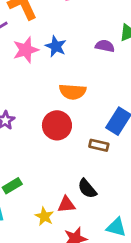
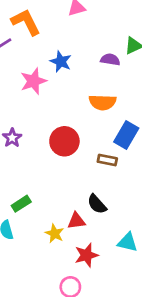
pink star: (26, 50) -> (33, 81), moved
orange semicircle: (73, 92) -> (102, 102), moved

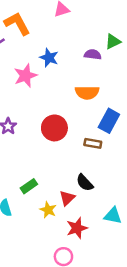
green rectangle: (21, 204) -> (29, 186), moved
red triangle: (76, 221) -> (67, 198), turned -35

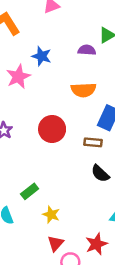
black semicircle: (85, 183) -> (100, 173), moved
red triangle: (67, 198) -> (56, 243), moved
red star: (77, 228) -> (96, 244), moved

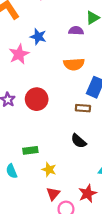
red circle: (52, 129) -> (37, 99), moved
black semicircle: (100, 173) -> (79, 141), moved
green rectangle: (30, 191) -> (30, 150), turned 32

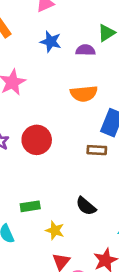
blue star: (38, 37) -> (51, 42), moved
black semicircle: (79, 141) -> (86, 206), moved

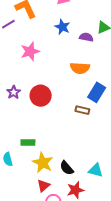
black semicircle: (86, 206) -> (67, 168), moved
yellow star: (55, 230) -> (43, 163), size x1.5

